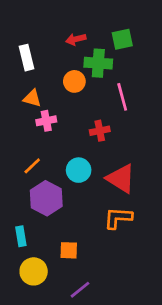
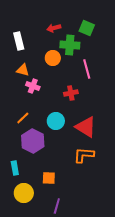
green square: (122, 39) -> (87, 28), turned 35
pink cross: (46, 121) -> (33, 86), turned 32
purple line: (80, 290) -> (57, 206), turned -35

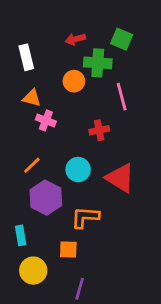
orange L-shape: (84, 155) -> (85, 217), moved

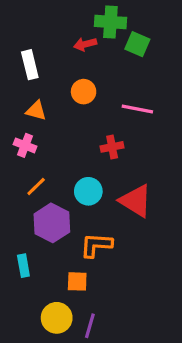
green cross: (98, 63) -> (110, 22), moved
pink line: (122, 97) -> (137, 109), turned -64
pink cross: (46, 120) -> (25, 145), moved
yellow circle: (33, 271) -> (57, 318), moved

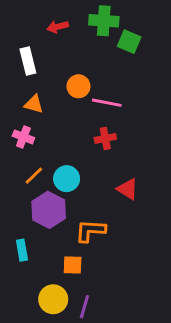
red arrow: (85, 44) -> (58, 27), moved
pink line: (137, 109) -> (107, 103), moved
cyan circle: (88, 191) -> (67, 179), moved
red triangle: (136, 201) -> (128, 189), size x0.7

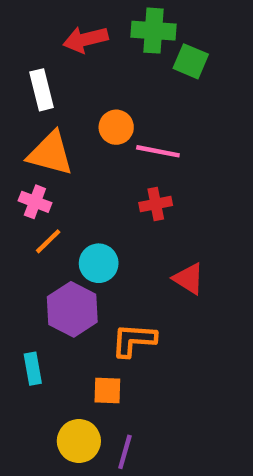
red arrow: (58, 27) -> (85, 39), size x1.4
orange triangle: (34, 104) -> (50, 154), size x1.6
orange line: (34, 176) -> (48, 241), moved

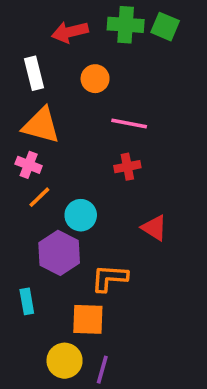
green square: (191, 61) -> (165, 27), moved
orange circle: (116, 127) -> (95, 79), moved
orange square: (107, 391) -> (88, 319), size x1.4

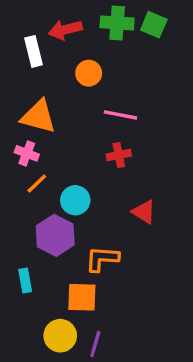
white rectangle: (34, 73) -> (33, 51), moved

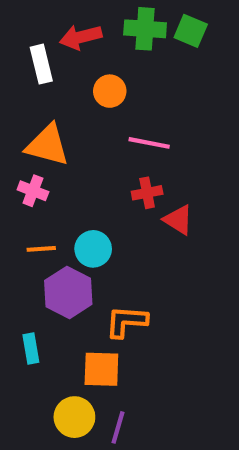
orange line: (37, 184) -> (41, 249), moved, turned 40
red triangle: (144, 212) -> (178, 220), moved

